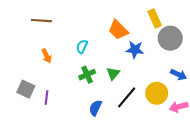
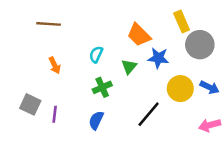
green triangle: (113, 74) -> (129, 67), moved
yellow circle: (157, 93) -> (180, 89), moved
blue semicircle: (95, 108) -> (96, 120), moved

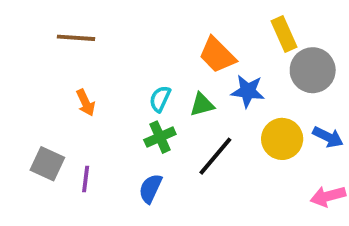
cyan semicircle: (96, 54) -> (160, 99), moved
green triangle: (129, 67) -> (202, 105), turned 35
black line: (149, 114) -> (215, 156), moved

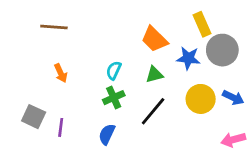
blue star: (248, 91) -> (188, 58), moved
green triangle: (202, 105) -> (154, 74), moved

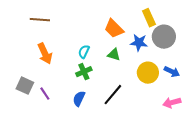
orange arrow: (61, 73) -> (45, 54), size x1.5
green triangle: (154, 74) -> (114, 55), turned 32
black line: (153, 111) -> (113, 95), moved
purple line: (61, 127) -> (45, 94), turned -40

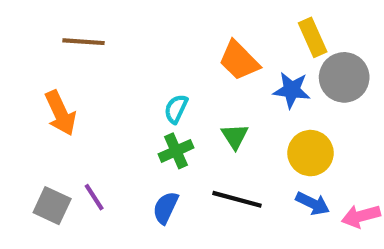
orange arrow: (45, 54) -> (60, 113), moved
green triangle: (114, 55) -> (235, 136), moved, turned 40
blue arrow: (172, 72) -> (313, 203), moved
gray square: (25, 86) -> (52, 206), moved
black line: (113, 95) -> (237, 199), turned 65

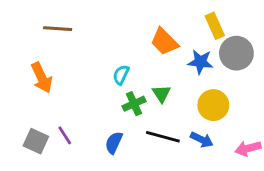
green cross: (176, 151) -> (134, 104), moved
blue arrow: (313, 203) -> (202, 140), moved

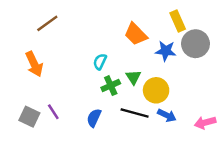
brown line: (58, 29) -> (47, 23), turned -40
yellow circle: (213, 105) -> (156, 90), moved

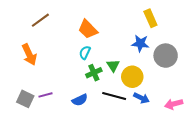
orange trapezoid: (136, 34) -> (88, 29), moved
gray circle: (195, 44) -> (166, 56), moved
purple line: (53, 112) -> (45, 95), turned -72
blue semicircle: (94, 118) -> (80, 100), turned -140

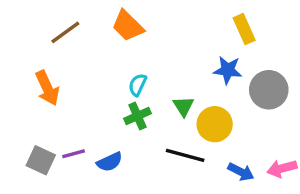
orange trapezoid: (88, 29) -> (128, 26), moved
green cross: (94, 73) -> (138, 116), moved
blue arrow: (141, 98) -> (241, 172), moved
blue semicircle: (80, 100) -> (110, 162), moved

